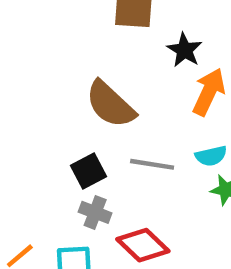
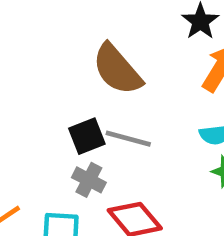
gray line: (152, 164) -> (128, 139), moved

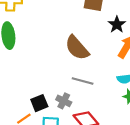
black square: (87, 136) -> (39, 103), moved

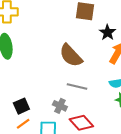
black square: (39, 103) -> (21, 106), moved

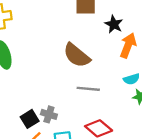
gray cross: (60, 106) -> (49, 114), moved

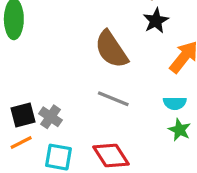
black star: (114, 24) -> (156, 21), moved

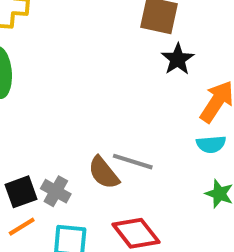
brown semicircle: (111, 49) -> (104, 173), moved, size x0.7
cyan semicircle: (175, 103) -> (211, 144), moved

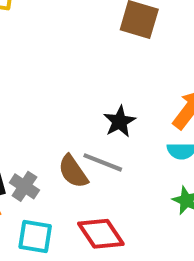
black star: (178, 59) -> (120, 121), moved

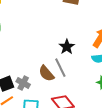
gray line: (103, 162) -> (60, 68), turned 48

